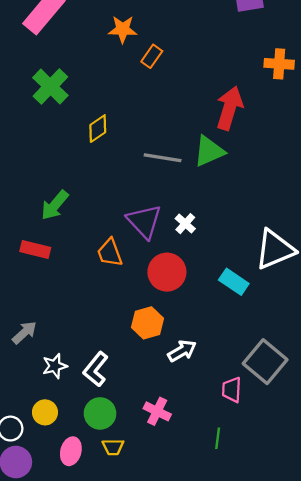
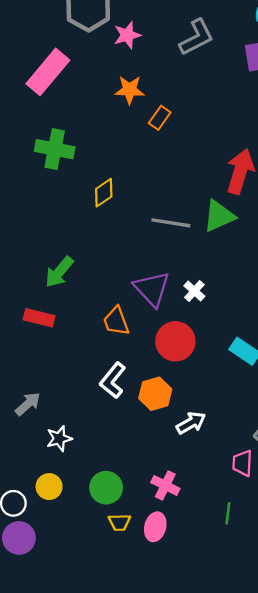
green cross: (50, 86) -> (55, 149), turned -33
white L-shape: (96, 369) -> (113, 380), moved
pink ellipse: (71, 451) -> (155, 527), moved

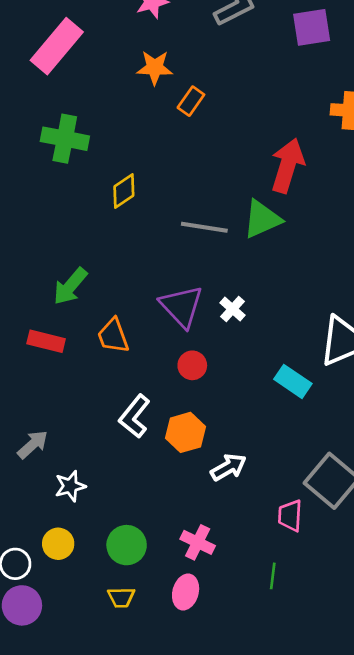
orange trapezoid: (116, 321) -> (113, 336), moved
red circle: (175, 341) -> (192, 365), moved, size x0.6
yellow trapezoid: (119, 522) -> (121, 597), moved

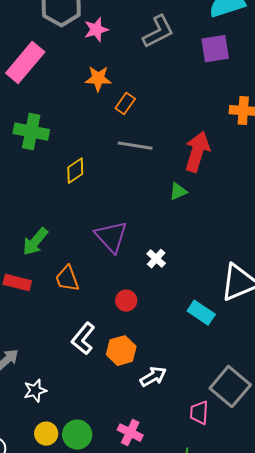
green triangle: (262, 219) -> (178, 192), size x0.6
gray line: (204, 227) -> (135, 146), moved
purple triangle: (182, 306) -> (111, 237), moved
yellow circle: (58, 544) -> (46, 434), moved

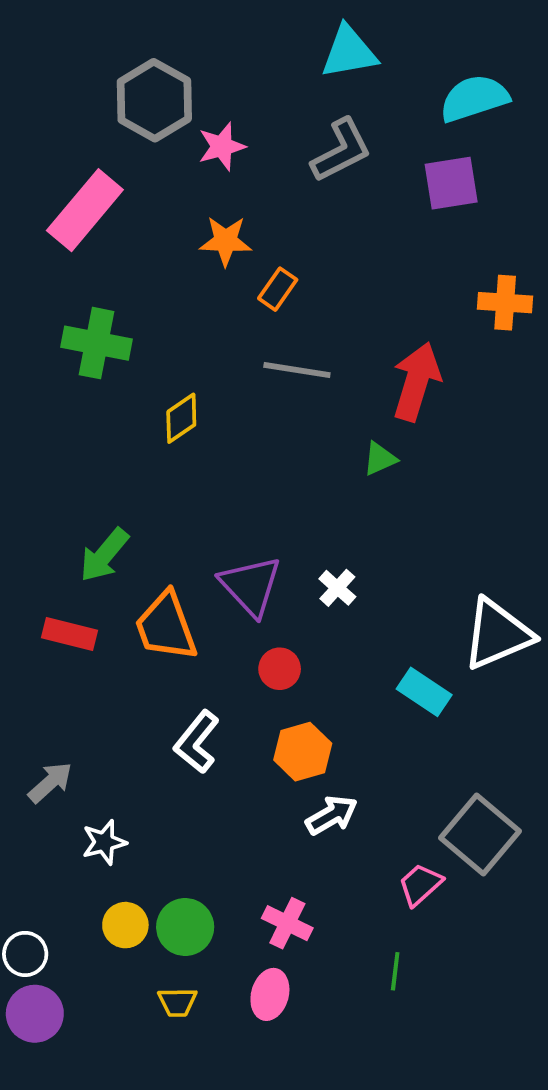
purple triangle: (111, 237) -> (251, 586), moved
orange trapezoid: (67, 279) -> (166, 626), size x1.4
orange hexagon: (121, 351) -> (303, 752), moved
pink trapezoid: (199, 413) -> (420, 885), turned 45

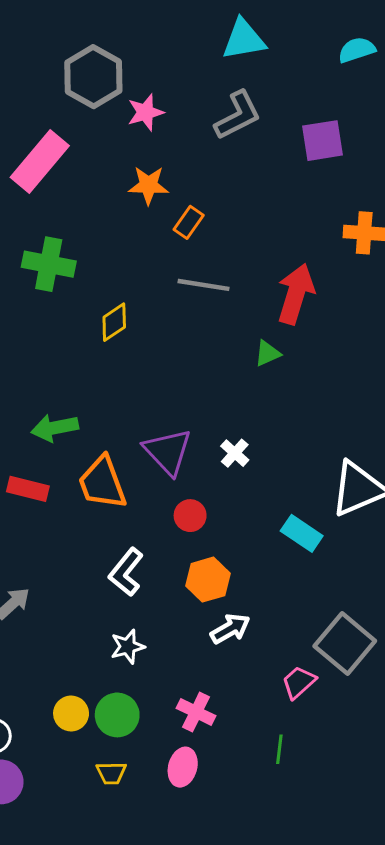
cyan semicircle: (474, 98) -> (357, 50), moved, size x0.7
green arrow: (104, 555) -> (55, 428), turned 39
white star: (104, 842) -> (128, 647), moved

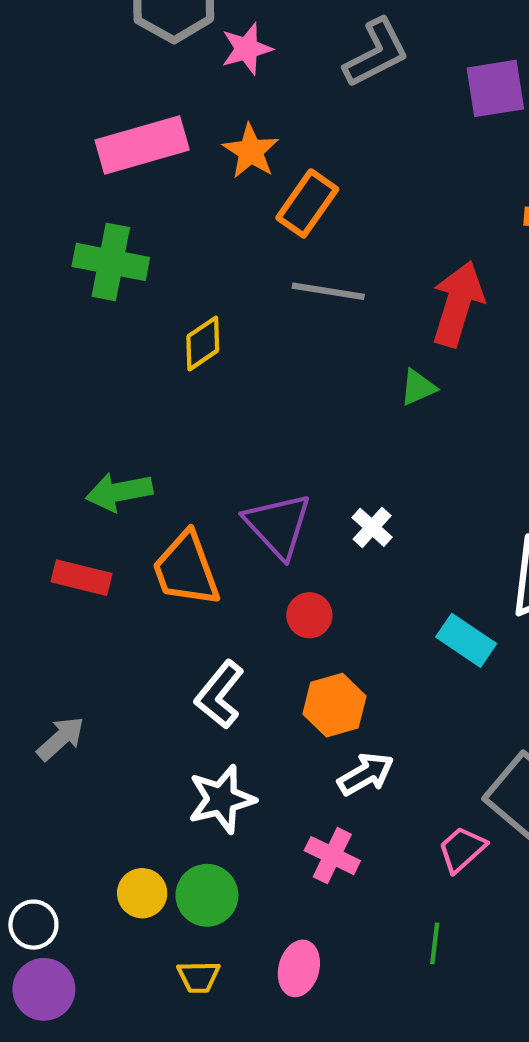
pink rectangle: (40, 161) -> (142, 145), moved, turned 34
orange star: (148, 185) -> (251, 151), turned 30
orange rectangle: (189, 222) -> (307, 203), size x1.4
white star: (128, 647) -> (222, 799), size x1.4
pink cross: (196, 712) -> (332, 856), moved

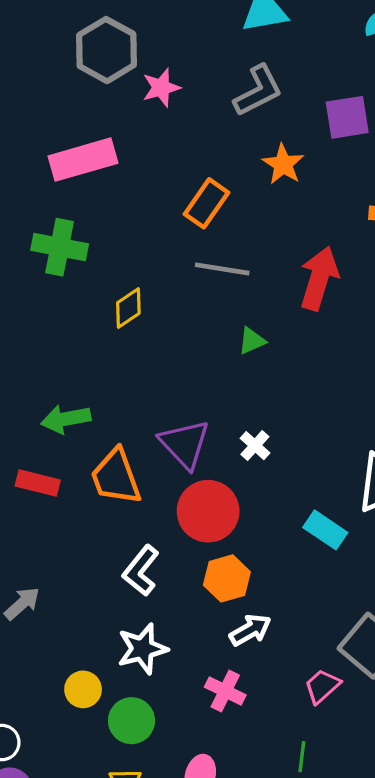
orange star: (251, 151) -> (283, 164), moved
green triangle: (418, 387) -> (252, 341), moved
red circle: (309, 615) -> (208, 511), size x1.8
yellow circle: (142, 893) -> (83, 689), moved

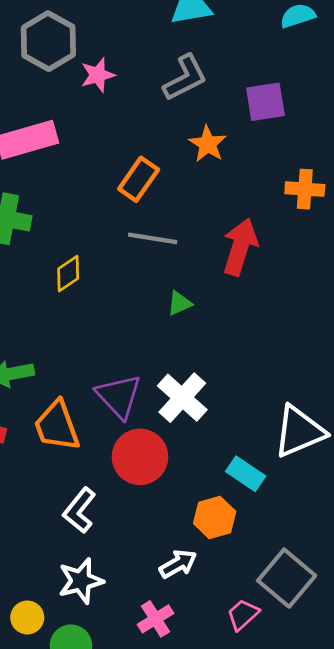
white cross: (255, 446) -> (182, 398), size x1.8
orange hexagon: (227, 578) -> (215, 517), moved
pink cross: (225, 691) -> (155, 619), turned 32

